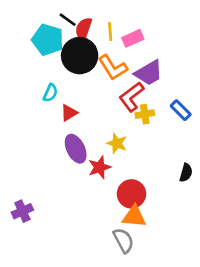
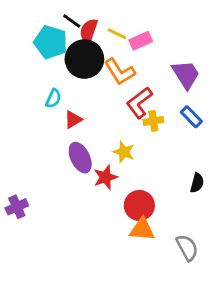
yellow line: (110, 32) -> (117, 34), turned -60
purple trapezoid: (149, 73) -> (186, 74), moved, turned -92
purple cross: (22, 211) -> (17, 207), moved
gray semicircle: (123, 240) -> (187, 248), moved

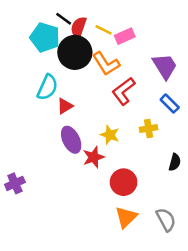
cyan semicircle: (53, 98) -> (47, 87), size x1.5
yellow cross: (153, 121) -> (148, 129), moved
orange triangle: (142, 229) -> (126, 217), moved, turned -50

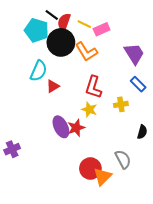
red L-shape: (124, 91) -> (93, 87), moved, turned -35
purple ellipse: (71, 140) -> (61, 127), moved
red circle: (124, 182) -> (90, 168), moved
gray semicircle: (166, 220) -> (123, 159), moved

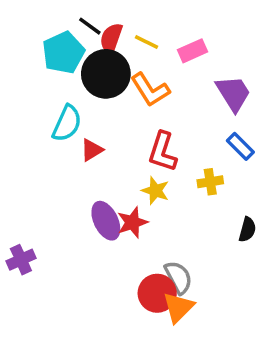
pink rectangle: (102, 29) -> (193, 51), moved
cyan pentagon: (37, 30) -> (63, 53), turned 30
gray semicircle: (123, 159) -> (178, 277), moved

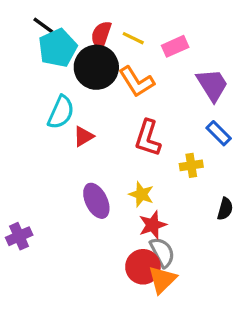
black line: (90, 26) -> (43, 25), moved
yellow star: (155, 191) -> (141, 194), moved
red star: (132, 222) -> (153, 225), moved

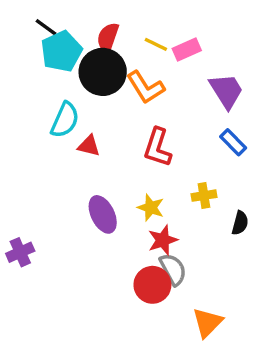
yellow line: (133, 38) -> (156, 44), moved
red triangle: (83, 136) -> (89, 146), turned 45
yellow cross: (191, 165) -> (204, 196), moved
orange triangle: (162, 280) -> (207, 323), moved

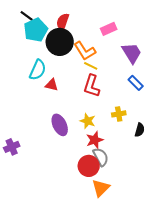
yellow line: (156, 44) -> (91, 66), moved
orange triangle: (207, 323) -> (101, 188), moved

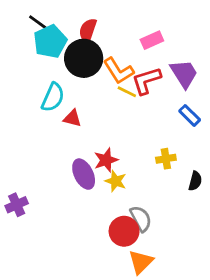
red L-shape: (92, 86) -> (146, 81), moved, turned 55
yellow star: (88, 121) -> (116, 181), moved
red star: (95, 140) -> (106, 160), moved

